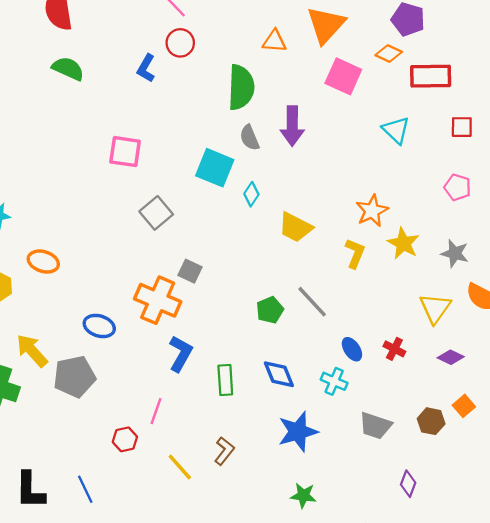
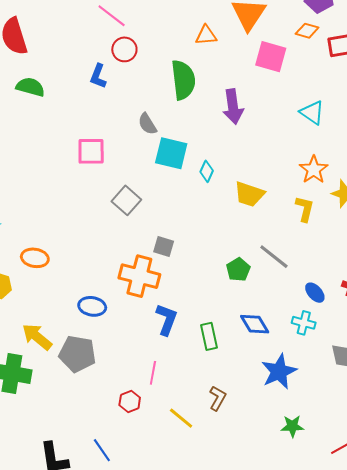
cyan triangle: (396, 130) -> (312, 113), moved
gray semicircle: (249, 138) -> (147, 124), moved
gray pentagon: (74, 377) -> (77, 354), turned 30

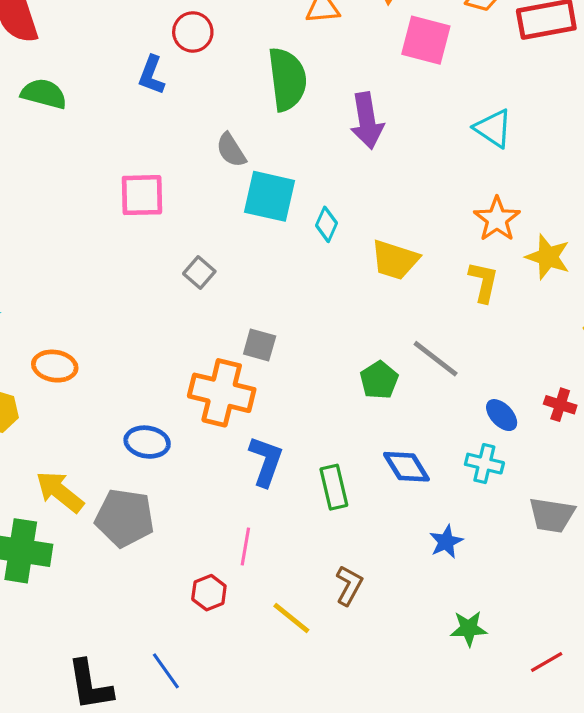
gray square: (126, 200) -> (199, 273), size x0.7
blue star: (279, 372) -> (446, 542), size x0.6

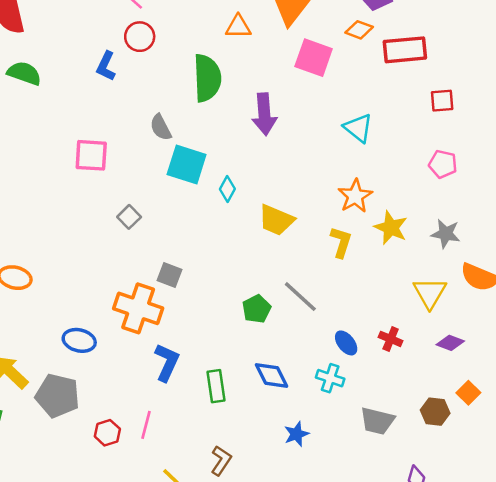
red hexagon: (209, 593) -> (107, 433), moved

